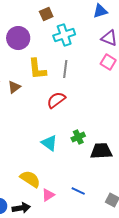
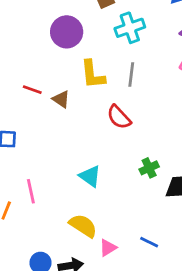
brown triangle: (14, 87) -> (61, 99), turned -48
red semicircle: (56, 100) -> (119, 117), turned -96
cyan triangle: (49, 143) -> (90, 176), moved

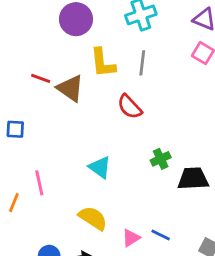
brown triangle: (61, 99) -> (70, 88), size x1.5
pink triangle: (108, 248) -> (131, 238), moved

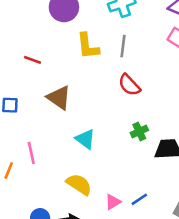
brown triangle: (70, 88) -> (59, 98), moved
red semicircle: (130, 107) -> (129, 85), moved
blue line: (161, 235) -> (139, 199), turned -60

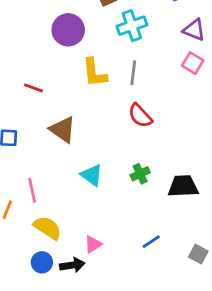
green cross: (139, 132) -> (140, 174), moved
yellow semicircle: (79, 184) -> (47, 228), moved
pink triangle: (113, 202) -> (93, 244), moved

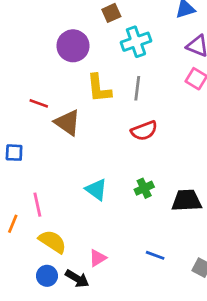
red semicircle: (140, 116) -> (144, 131), turned -68
brown triangle: (63, 129) -> (68, 122), moved
blue line: (151, 242) -> (155, 255), turned 54
black arrow: (72, 265) -> (77, 279), turned 40

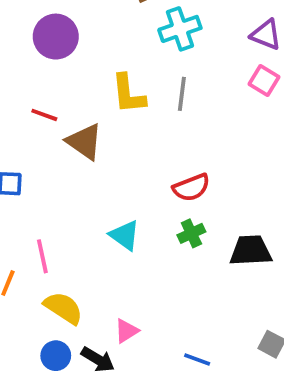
purple circle: (73, 46) -> (56, 37), moved
red semicircle: (144, 131) -> (191, 188), moved
blue line: (155, 255) -> (197, 359), moved

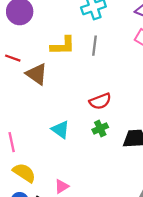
yellow L-shape: (128, 94) -> (63, 46), turned -85

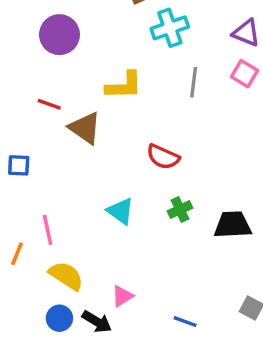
gray line: (95, 46) -> (194, 82), moved
red semicircle: (100, 101) -> (163, 157), moved, turned 45

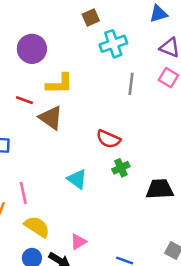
yellow L-shape: (124, 86) -> (60, 84), moved
green cross: (180, 210) -> (121, 168), moved

